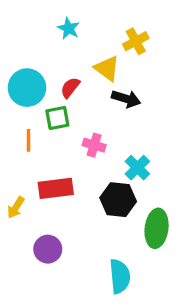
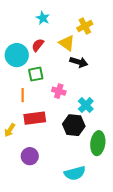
red semicircle: (70, 88) -> (38, 45), moved
orange line: (29, 140) -> (23, 95), moved
cyan semicircle: (120, 276) -> (75, 173), turned 80

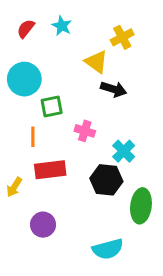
red semicircle: (38, 45) -> (26, 29), moved

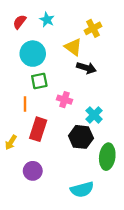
cyan circle: (24, 79) -> (33, 54), moved
red rectangle: (50, 170) -> (38, 129), turned -65

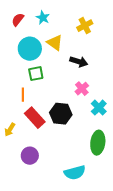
yellow triangle: (73, 47) -> (55, 43), moved
pink cross: (64, 100) -> (82, 89), moved, turned 32
cyan cross: (94, 115) -> (99, 108), moved
red rectangle: (38, 129) -> (35, 118), turned -60
black hexagon: (81, 137) -> (61, 114), moved

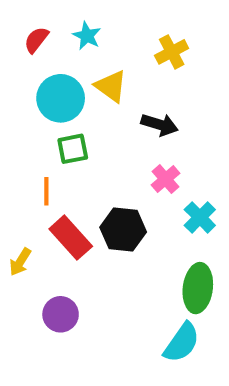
cyan semicircle: (75, 173) -> (182, 343), moved, turned -40

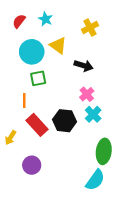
cyan cross: (200, 217) -> (93, 114), moved

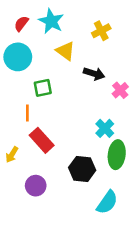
cyan star: (45, 19) -> (51, 21), size x1.5
cyan circle: (32, 52) -> (18, 57), moved
pink cross: (87, 94) -> (120, 90), moved
black hexagon: (65, 121) -> (82, 169), moved
green ellipse: (104, 151) -> (117, 155), moved

